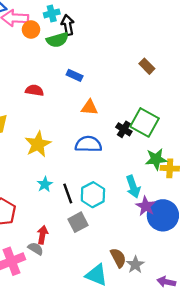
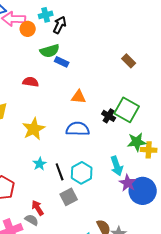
black arrow: (68, 25) -> (60, 25), turned 36
green semicircle: (57, 40) -> (50, 51), moved
blue rectangle: (75, 75) -> (62, 62), moved
red arrow: (42, 235) -> (38, 208), turned -42

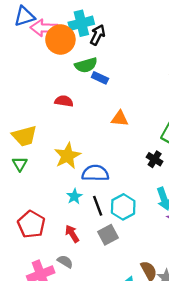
cyan cross: (46, 15) -> (81, 23), size x1.5
orange circle: (28, 29) -> (60, 40), size x1.6
black cross: (109, 116) -> (155, 159), moved
blue semicircle: (78, 129) -> (95, 173), moved
red arrow: (38, 208) -> (72, 234), moved

